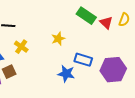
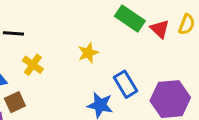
blue rectangle: (83, 60) -> (125, 84), turned 42

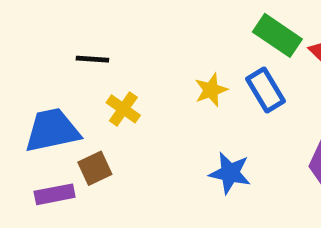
blue rectangle: (125, 84) -> (266, 90), moved

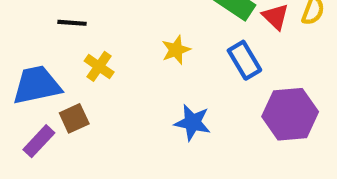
blue rectangle: (266, 90) -> (244, 60), moved
purple rectangle: (55, 194) -> (39, 141), turned -36

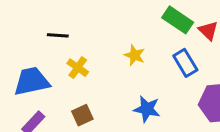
yellow star: (176, 50) -> (135, 55), turned -30
brown square: (74, 118) -> (82, 115), moved

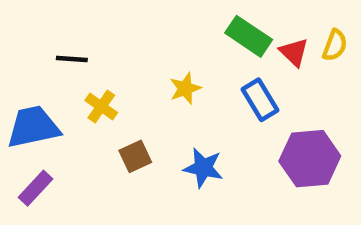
yellow star: (135, 55) -> (185, 88), turned 30
brown square: (82, 115) -> (135, 156), moved

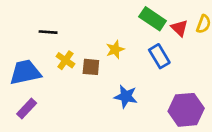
brown square: (135, 156) -> (91, 67), moved, turned 30
purple hexagon: (310, 159) -> (186, 110), moved

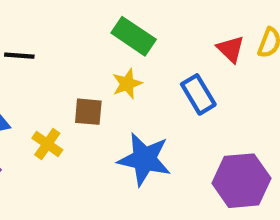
green rectangle: (153, 19) -> (134, 36), moved
yellow cross: (65, 60) -> (47, 144), moved
blue star: (126, 96) -> (144, 159), size x1.4

